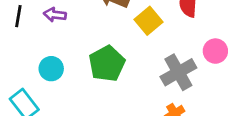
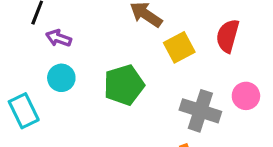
purple arrow: (55, 15) -> (59, 38), moved
gray cross: (178, 72) -> (200, 111), turned 36

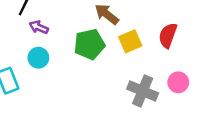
green pentagon: (124, 85) -> (89, 44), moved

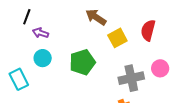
green pentagon: (89, 44) -> (82, 62), moved
gray cross: (143, 91) -> (131, 78), turned -30

